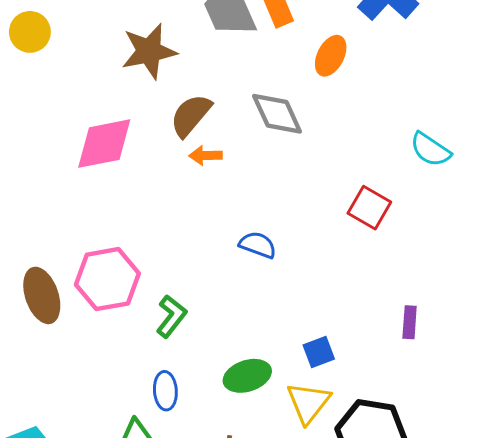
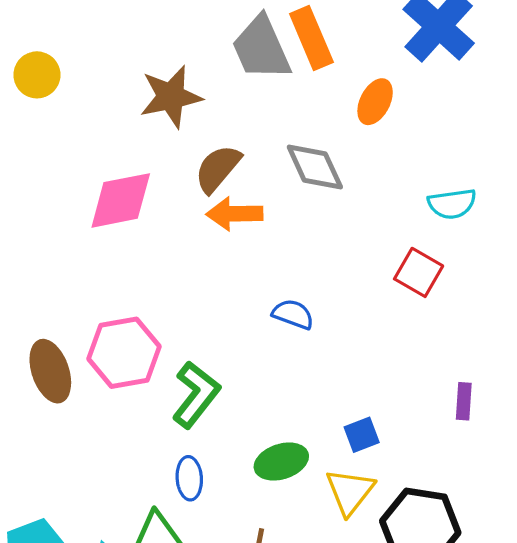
cyan semicircle: (430, 150) -> (452, 204), moved, turned -42
orange arrow: (206, 155) -> (234, 214), size x1.5
green L-shape: (171, 316) -> (196, 395), size x1.4

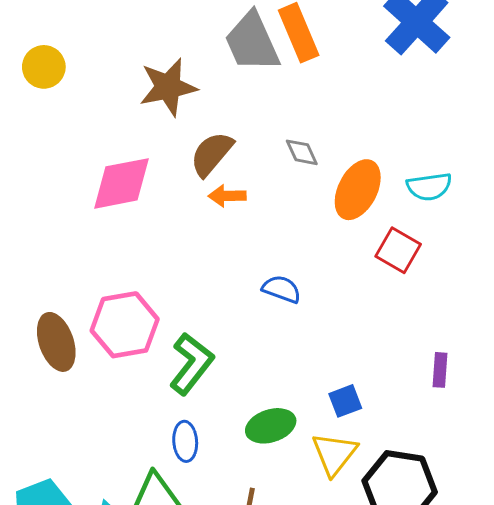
orange ellipse: (375, 102) -> (358, 190), moved, size x1.4
gray diamond: (315, 167) -> (302, 152), size x0.6
orange arrow: (234, 214) -> (227, 196), size x0.7

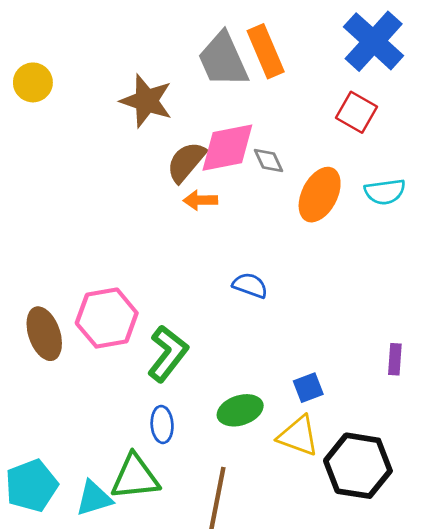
brown star: (168, 87) -> (146, 101), turned 30
pink diamond: (121, 183) -> (227, 148), moved
red square: (398, 250) -> (357, 112), moved
yellow triangle: (334, 454) -> (298, 436), turned -48

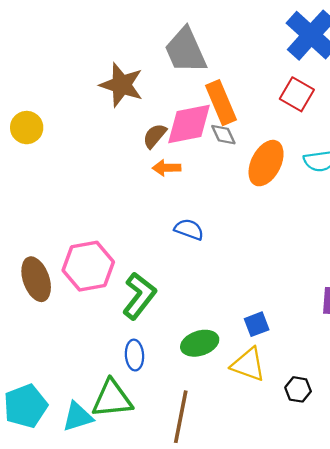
orange rectangle: (266, 51) -> (221, 103), moved
yellow circle: (33, 82) -> (27, 128), moved
brown semicircle: (186, 162) -> (155, 136), size x0.7
blue semicircle: (250, 285) -> (189, 229), moved
black hexagon: (358, 466) -> (298, 389), size x0.5

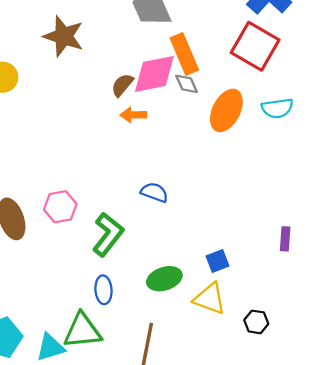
brown star: (121, 85) -> (64, 36), moved
red square: (297, 94) -> (255, 46), size x1.5
blue semicircle: (189, 229) -> (154, 192), moved
pink hexagon: (88, 266) -> (60, 207), size x0.7

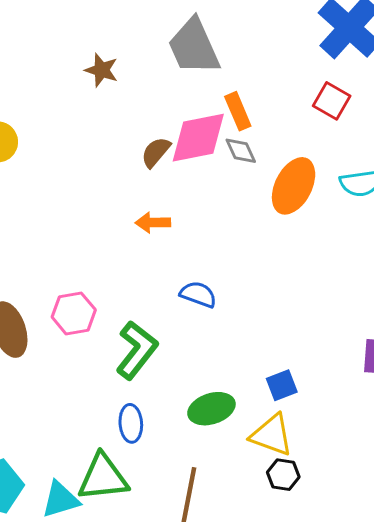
brown star: (64, 36) -> (102, 70), moved, size x0.6
red square: (255, 46) -> (332, 101), size x0.6
orange rectangle: (184, 54) -> (238, 111), size x0.7
orange arrow: (133, 115) -> (153, 223), moved
black hexagon: (256, 322) -> (283, 475), moved

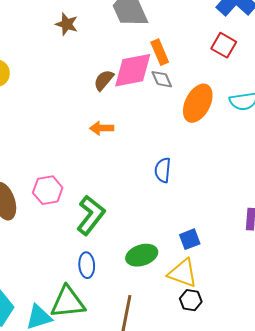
blue semicircle: (198, 294) -> (163, 170), moved, turned -105

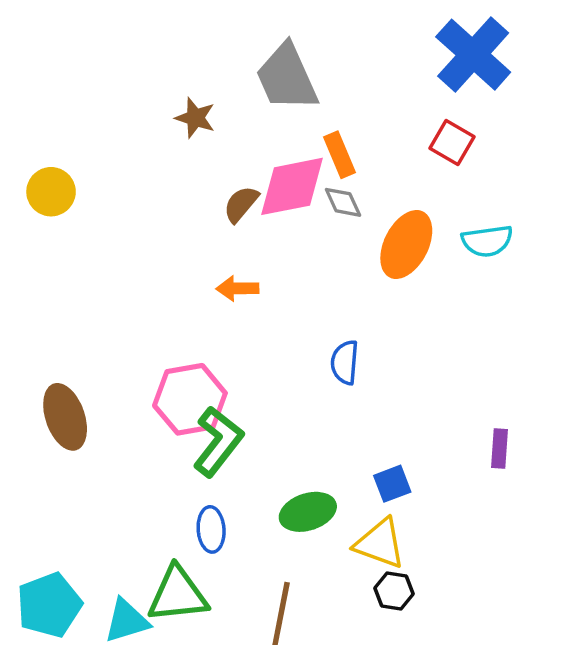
brown star: (67, 24) -> (195, 118), moved
pink hexagon: (48, 190) -> (190, 399), moved, size x1.4

